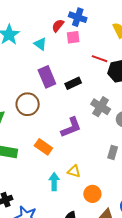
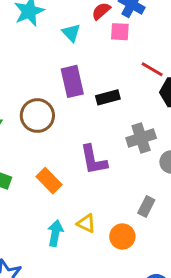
gray cross: (101, 107) -> (141, 138), turned 30
purple L-shape: (71, 127) -> (93, 160), turned 90
orange circle: (92, 194) -> (122, 236), moved

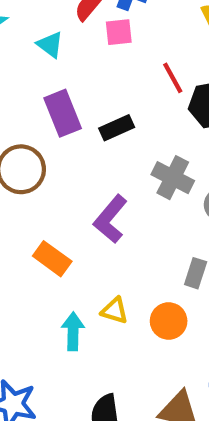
red line: (152, 69) -> (173, 78), turned 40
gray cross: (141, 138) -> (173, 178), turned -36
purple L-shape: (93, 160) -> (110, 219), turned 60

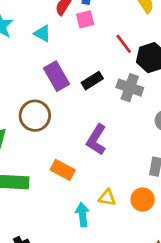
gray cross: (173, 178) -> (130, 88), moved

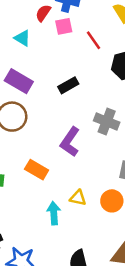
red line: (124, 44) -> (94, 40), moved
purple rectangle: (56, 76) -> (19, 81), moved, turned -32
gray cross: (130, 88) -> (107, 122), moved

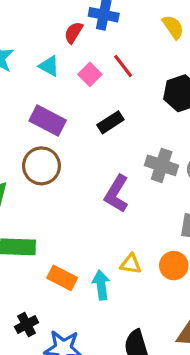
pink square: (64, 26) -> (90, 74), moved, turned -30
red line: (94, 40) -> (123, 66), moved
orange rectangle: (37, 170) -> (62, 278), moved

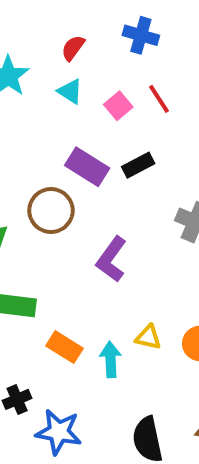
red semicircle: (74, 33) -> (73, 48), moved
purple rectangle: (48, 120) -> (87, 167), moved
purple L-shape: (117, 194) -> (111, 259), moved

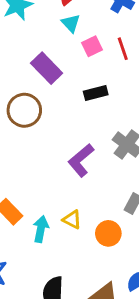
cyan triangle: (70, 91) -> (71, 23), moved
purple rectangle: (87, 167) -> (47, 68), moved
purple L-shape: (111, 259) -> (81, 160), moved

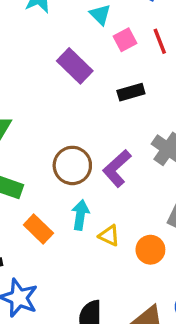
brown circle: (24, 110) -> (72, 165), moved
cyan arrow: (41, 229) -> (80, 215), moved

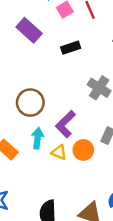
purple L-shape: (117, 168) -> (65, 124), moved
orange circle: (150, 250) -> (83, 150), moved

